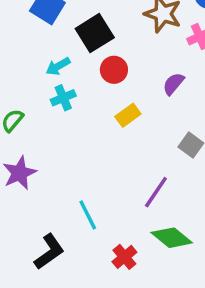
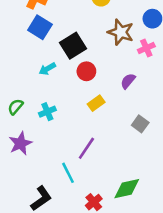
cyan cross: (63, 98) -> (47, 112), moved
purple line: (156, 192) -> (86, 148), moved
green diamond: (172, 238) -> (127, 189), turned -52

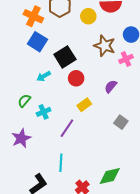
green semicircle: (15, 107) -> (24, 101), moved
purple line: (86, 148) -> (67, 128), moved
cyan line: (68, 173) -> (61, 163), turned 30

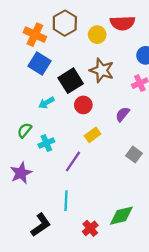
brown star: (105, 46) -> (102, 70), moved

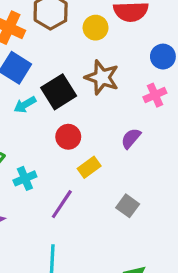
cyan arrow: (46, 103) -> (25, 105), moved
red circle: (83, 105) -> (68, 137), moved
gray square: (134, 155) -> (128, 206), moved

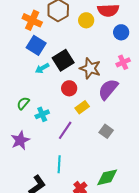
blue circle: (163, 57) -> (121, 32), moved
brown star: (102, 77) -> (90, 68), moved
purple semicircle: (131, 138) -> (108, 89), size x1.6

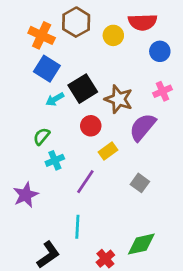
green semicircle: (23, 103) -> (42, 136), moved

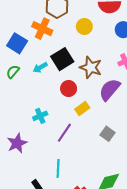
orange cross: (42, 35) -> (42, 29), moved
yellow circle: (113, 35) -> (84, 26), moved
blue square: (47, 69) -> (17, 43), moved
green semicircle: (42, 136) -> (13, 72), moved

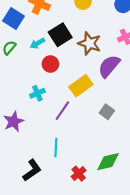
red circle: (69, 89) -> (50, 64), moved
yellow rectangle: (82, 109) -> (81, 86), size x1.5

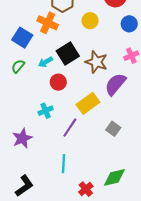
black L-shape: (32, 170) -> (24, 186), moved

